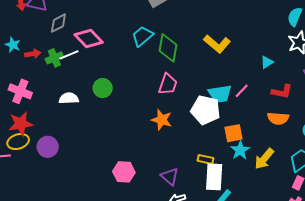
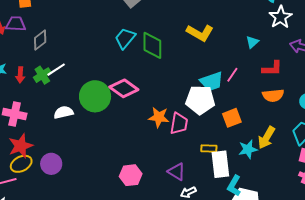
pink diamond: (89, 39) -> (124, 88), moved
red arrow: (33, 54) -> (20, 75), turned 112
pink trapezoid: (168, 84) -> (179, 124), moved
green circle: (103, 88) -> (95, 96), size x1.6
cyan star: (240, 150) -> (248, 149), moved, turned 30

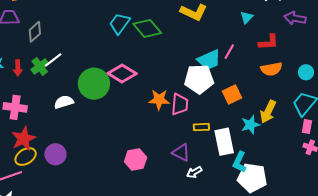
green diamond: (152, 45) -> (147, 28), turned -36
yellow rectangle: (209, 149) -> (201, 127), moved

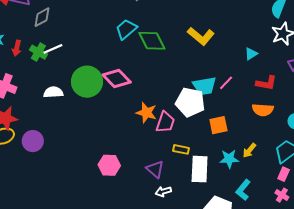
green cross: (40, 66) -> (38, 52), turned -36
yellow arrow: (268, 112) -> (249, 150), size x0.7
cyan L-shape: (239, 162) -> (243, 190), moved

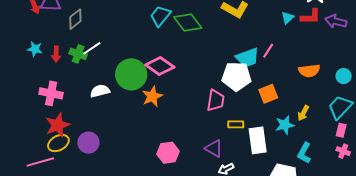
red L-shape: (266, 83) -> (311, 17), moved
orange star: (146, 113) -> (152, 96), moved, turned -30

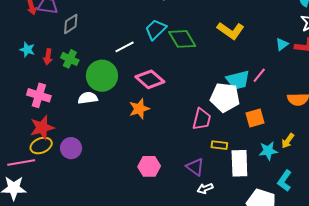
white line: (92, 48) -> (125, 47), moved
green circle: (131, 74) -> (102, 76), moved

